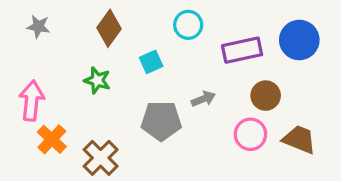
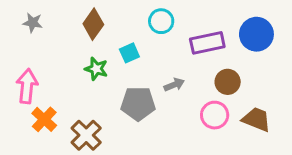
green star: (97, 80) -> (96, 69), moved

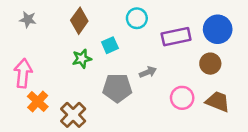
green star: (96, 69) -> (82, 59), turned -30
brown circle: (228, 82) -> (210, 64), moved

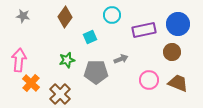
green star: (82, 59) -> (67, 60), moved

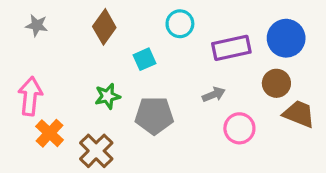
gray arrow: (121, 59) -> (214, 95), moved
brown trapezoid: (178, 83) -> (299, 114), moved

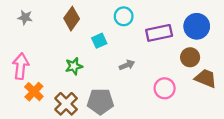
gray arrow: (214, 95) -> (127, 65), moved
gray pentagon: (154, 115) -> (100, 102), moved

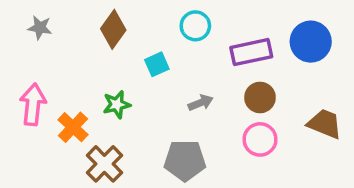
brown circle: (190, 57) -> (260, 97), moved
orange cross: (34, 92) -> (73, 127), moved
gray pentagon: (100, 102) -> (185, 160), moved

